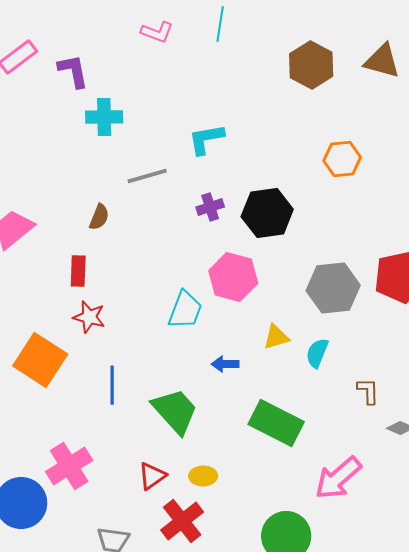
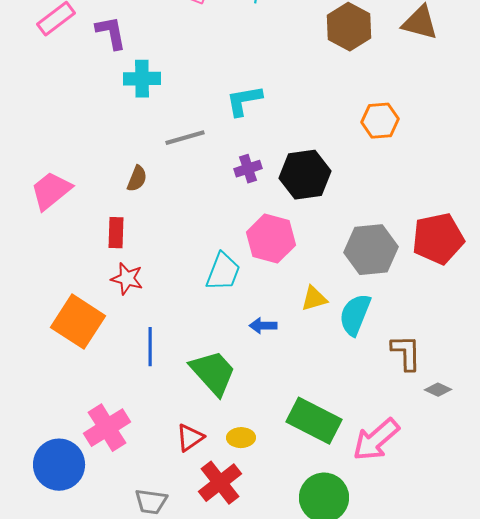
cyan semicircle: (317, 353) -> (355, 315), size x1.4
brown L-shape: (368, 391) -> (406, 353), size x1.4
green rectangle: (276, 423) -> (314, 421), moved

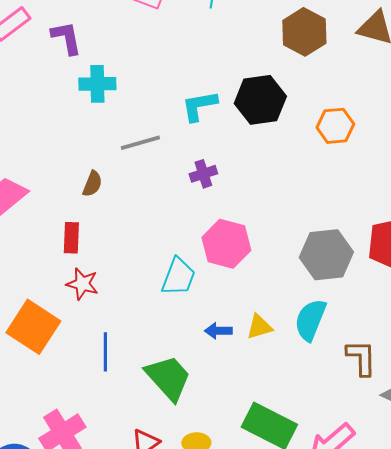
black hexagon: (305, 175) -> (260, 100), moved
yellow triangle: (314, 299) -> (259, 327), moved

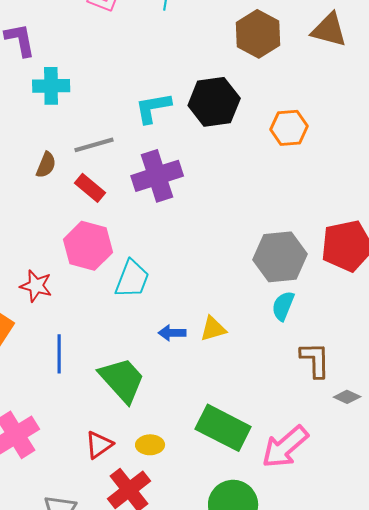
purple cross: (203, 174) -> (157, 176), size x1.8
brown semicircle: (92, 184) -> (46, 165), moved
red rectangle: (71, 238) -> (90, 188), moved, turned -52
pink hexagon: (226, 244) -> (88, 246), moved
cyan semicircle: (310, 320) -> (283, 306), moved, size x0.7

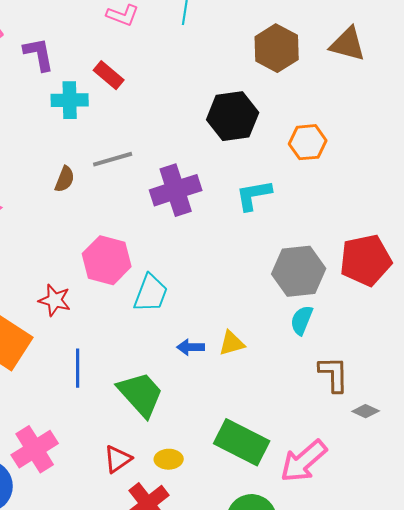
cyan L-shape: (153, 108) -> (254, 195), moved
red rectangle: (90, 188) -> (109, 75), moved

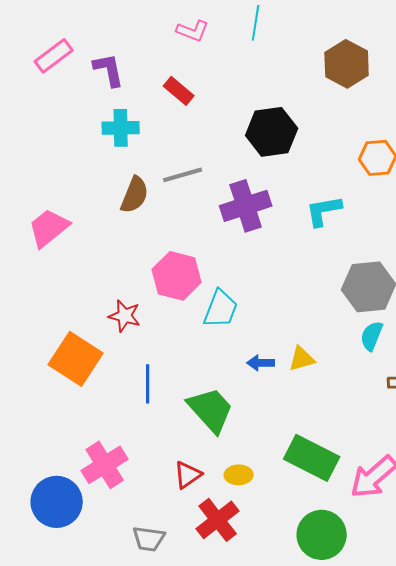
cyan cross: (70, 100) -> (121, 128), moved
black hexagon: (233, 116) -> (272, 132), moved
brown semicircle: (65, 179) -> (135, 195), size x1.4

